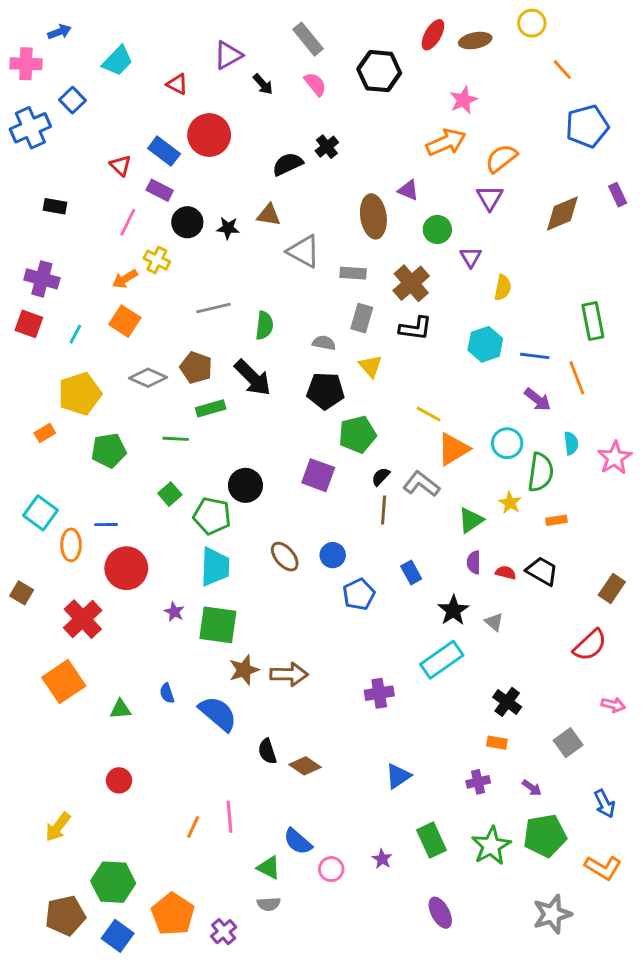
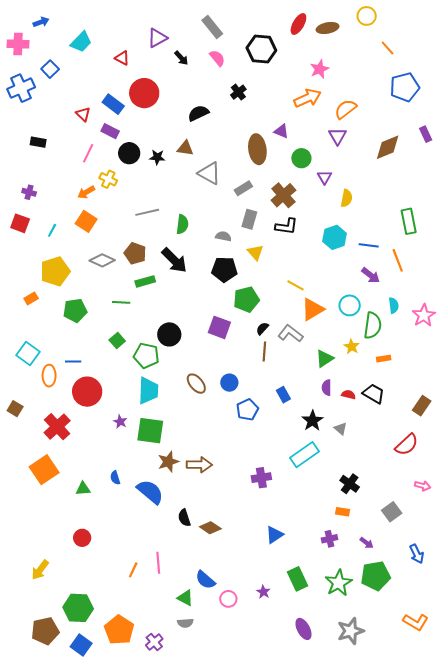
black cross: (327, 147) -> (238, 92), moved
gray rectangle: (353, 273) -> (243, 188), turned -36
purple cross: (42, 279) -> (29, 192), size x0.6
orange L-shape: (603, 868) -> (416, 622), moved
gray star: (552, 914) -> (351, 631), moved

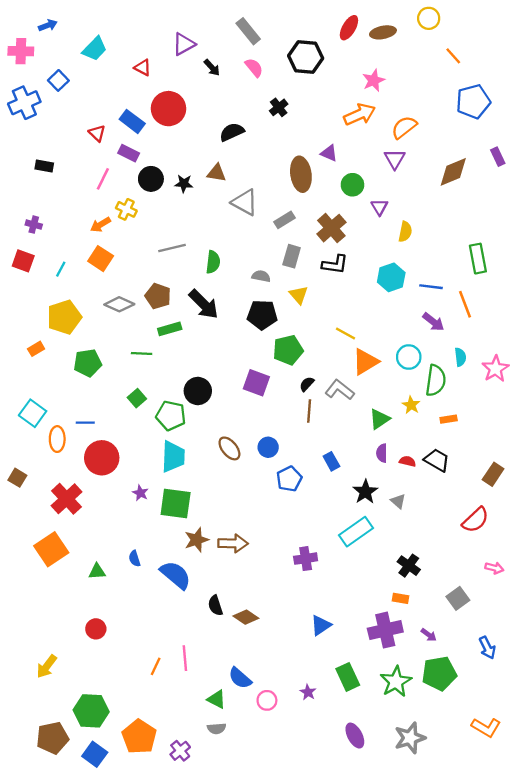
purple cross: (330, 539) -> (385, 630), size x1.8

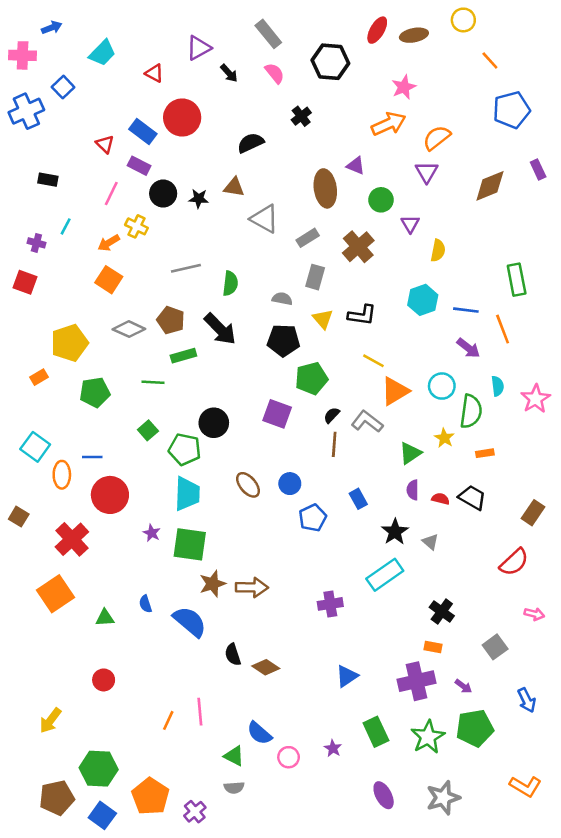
black L-shape: (335, 264) -> (362, 315), moved
cyan line: (61, 269) -> (66, 226), moved

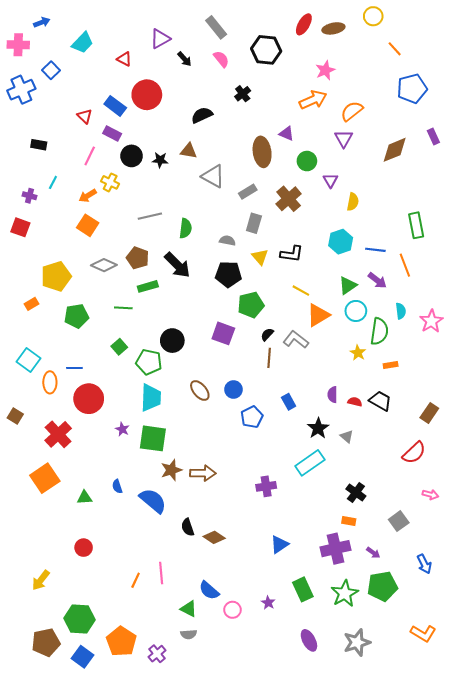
green triangle: (410, 453) -> (348, 285), moved

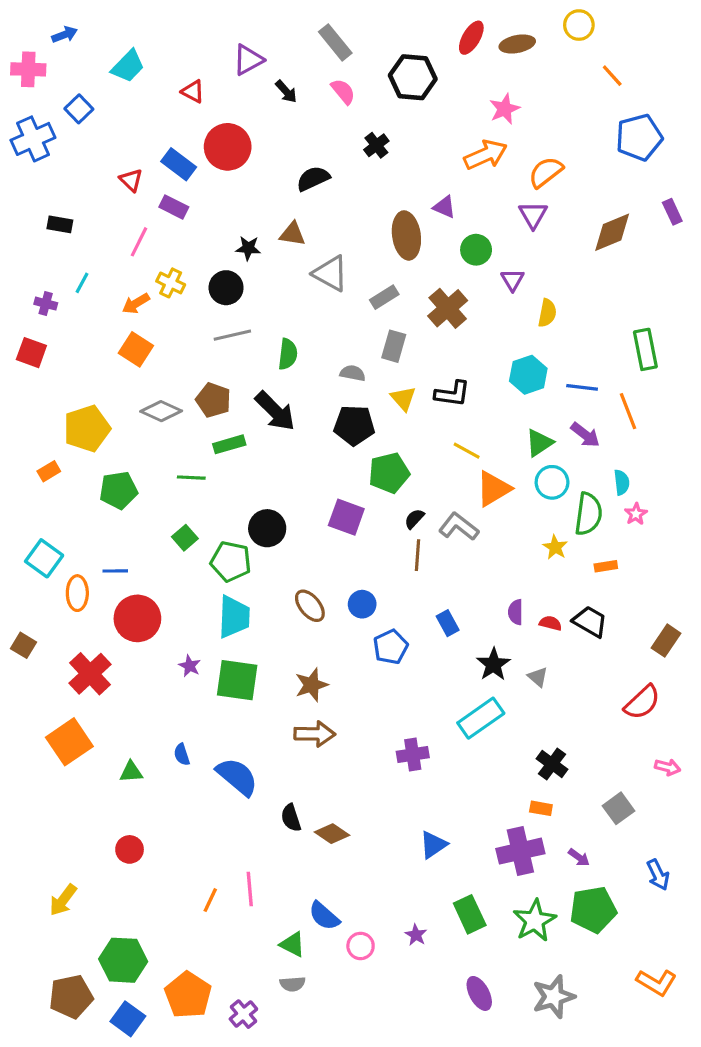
black circle: (132, 156) -> (226, 288), moved
pink star: (431, 321) -> (636, 514), moved, size x0.6
brown star: (171, 470) -> (311, 685), moved

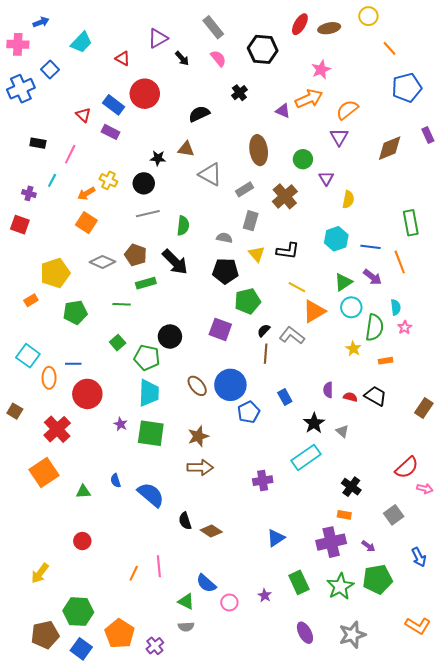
purple triangle: (444, 207) -> (283, 111), moved
pink line: (139, 242) -> (70, 154), moved
blue circle: (362, 604) -> (230, 385), size x1.8
red semicircle: (642, 702) -> (407, 467), moved

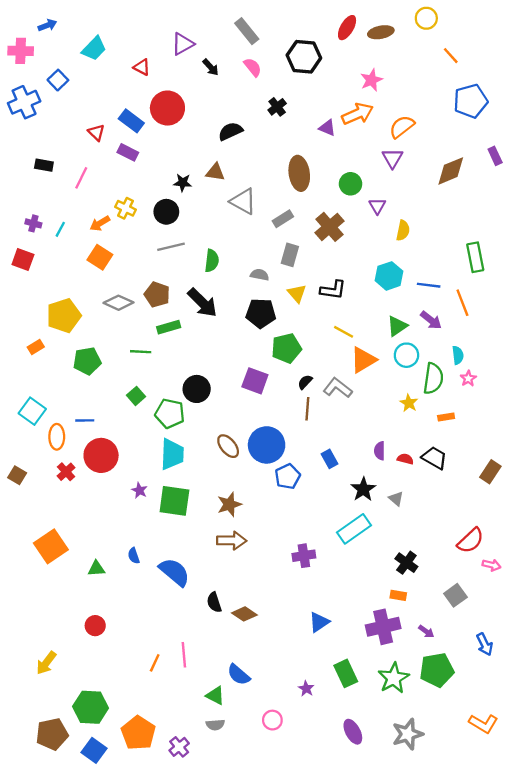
cyan line: (52, 180) -> (60, 229), moved
red cross: (57, 429) -> (66, 472), moved, size x0.6
pink circle: (229, 602) -> (272, 720), moved

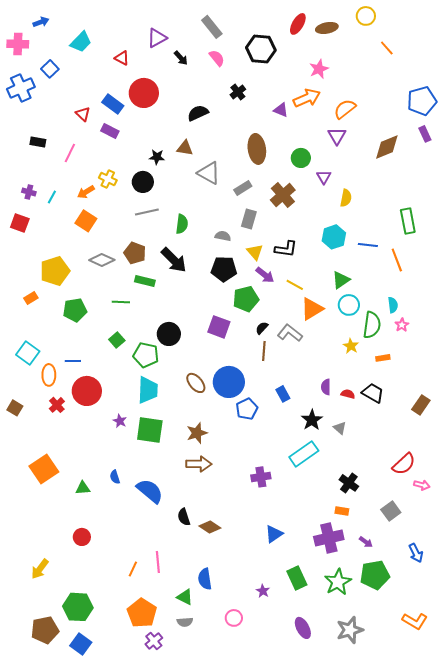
blue pentagon: (471, 101) -> (422, 101), moved
purple arrow: (431, 320) -> (265, 275), moved
green rectangle: (169, 327) -> (145, 281), turned 30
blue semicircle: (239, 675) -> (205, 579), turned 40
orange pentagon: (138, 733) -> (142, 613), moved

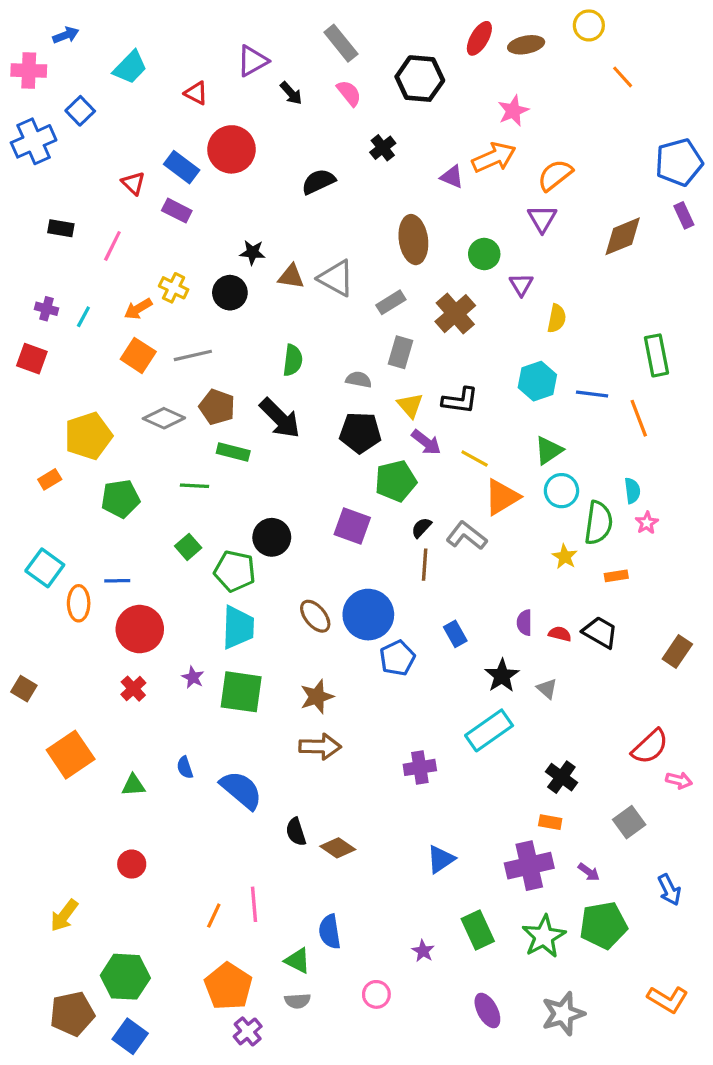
brown triangle: (185, 148) -> (291, 277), moved
gray line: (147, 212) -> (193, 355), moved
red cross: (57, 405) -> (133, 689), moved
brown square: (15, 408) -> (24, 689), moved

